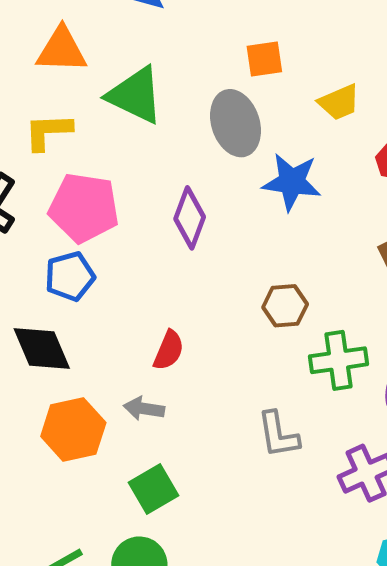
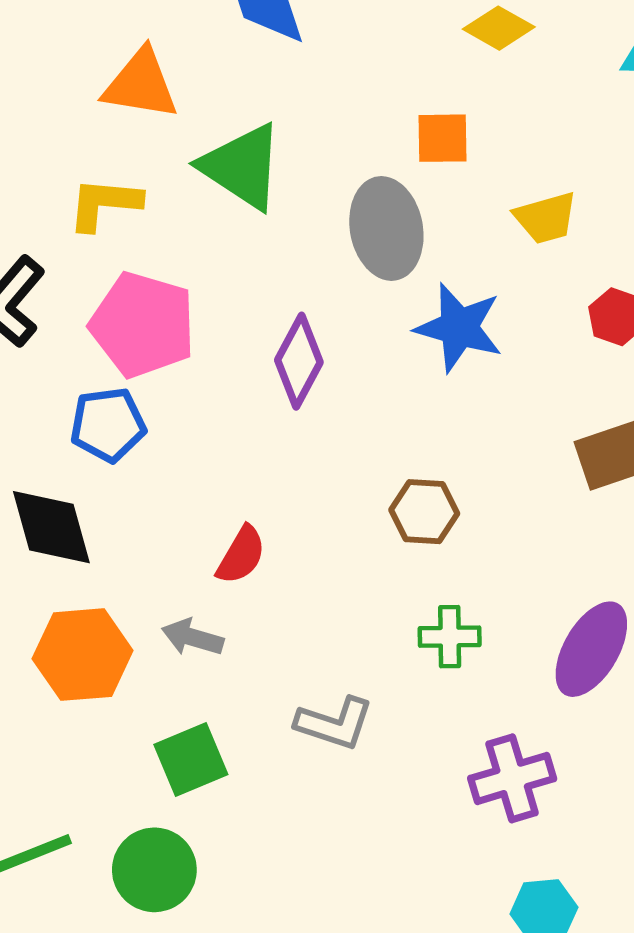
green cross: (338, 360) -> (450, 637), moved, size x0.7
gray L-shape: (278, 435) -> (334, 723), moved, turned -70

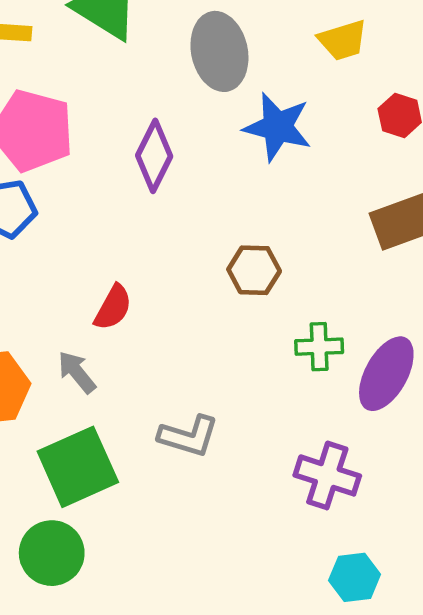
gray arrow: (192, 637) -> (77, 372), turned 36
green cross: (450, 637) -> (319, 347), moved
green square: (191, 760) -> (78, 467), size x1.4
purple cross: (512, 778) -> (327, 475), turned 36

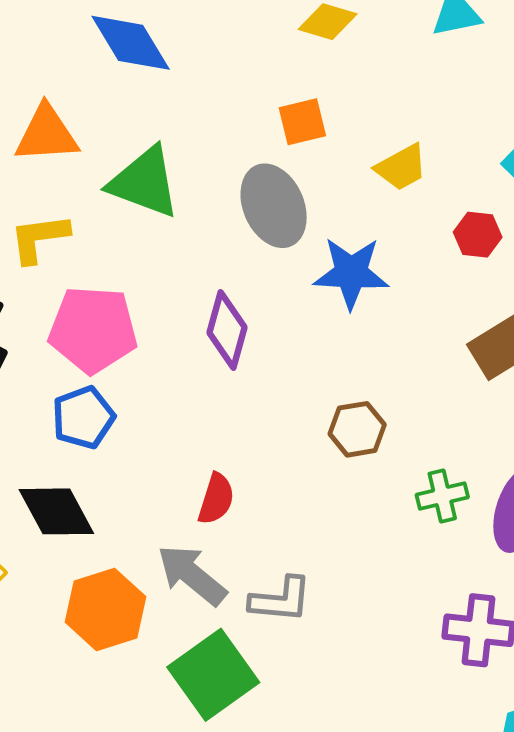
gray arrow: (77, 372) -> (192, 575), size x1.5
gray L-shape: (189, 436) -> (281, 600), moved

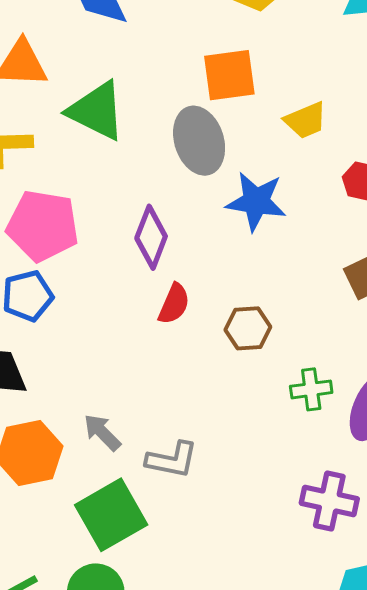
orange square: (302, 122) -> (229, 75), size x1.4
red semicircle: (216, 499) -> (174, 304), moved
gray arrow: (192, 575) -> (102, 432), size x0.7

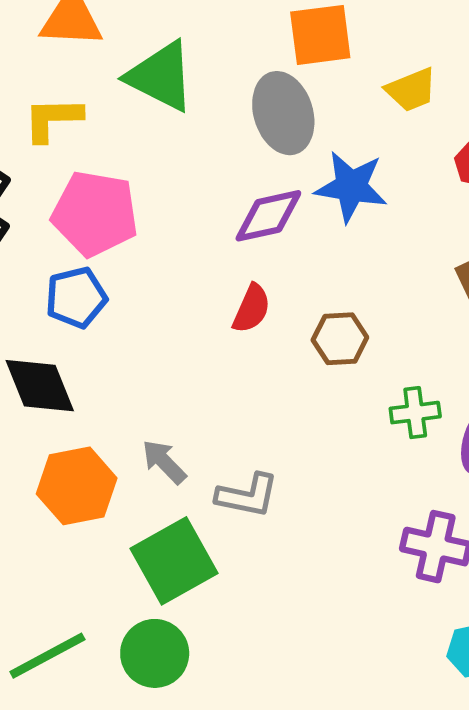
purple diamond: (151, 237) -> (268, 216), moved, turned 56

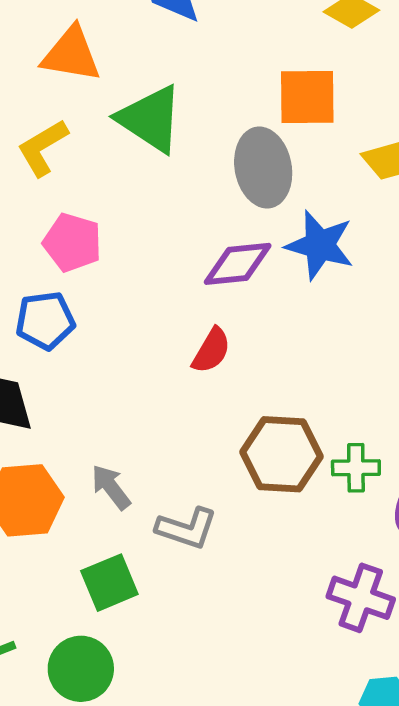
yellow L-shape: (53, 119) -> (43, 148), turned -36
pink pentagon: (95, 213) -> (72, 242), size x0.7
brown hexagon: (340, 339) -> (282, 454), moved, size x1.5
green square: (174, 561) -> (109, 583), size x0.7

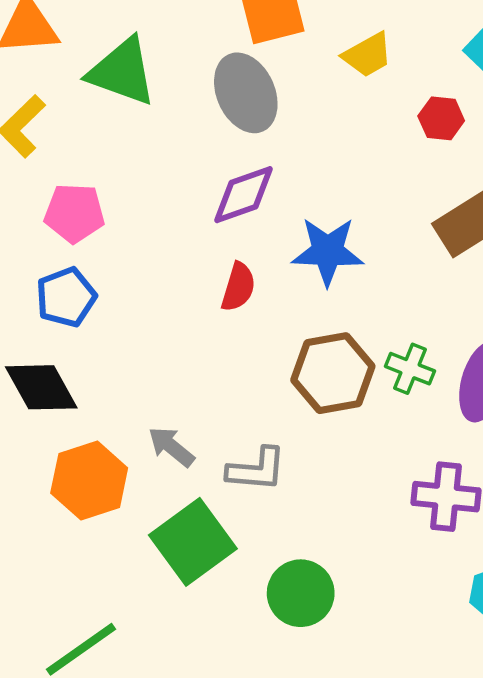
blue star: (320, 245) -> (328, 251), moved
green cross: (356, 468) -> (410, 369), turned 36
green square: (109, 583) -> (193, 542), size x1.4
green circle: (81, 669) -> (301, 593), moved

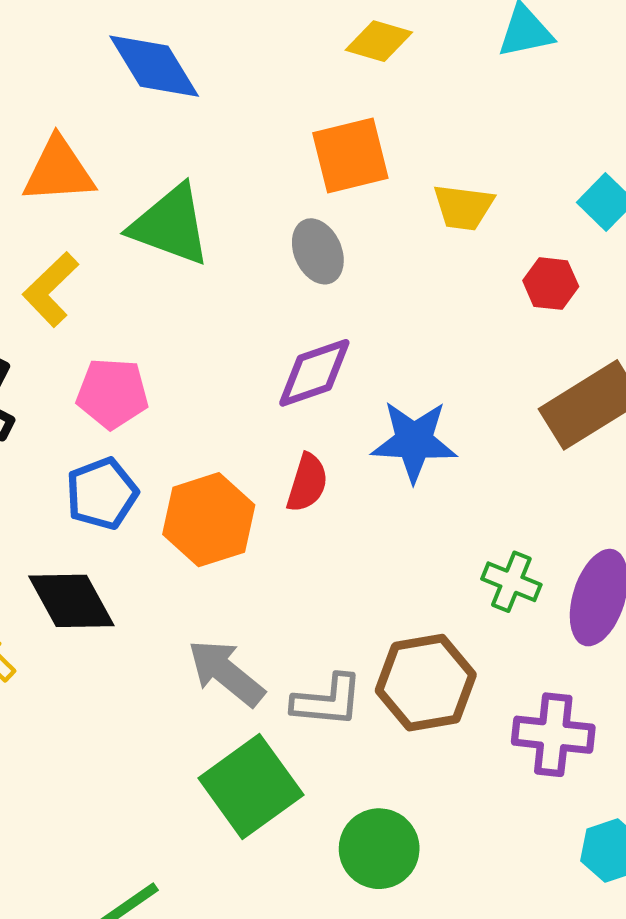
yellow trapezoid: (368, 55) -> (463, 207), turned 36
gray ellipse: (246, 93) -> (318, 251), size x0.7
brown hexagon: (333, 373) -> (426, 683), moved
gray arrow: (171, 447) -> (226, 673), size x1.4
orange hexagon: (89, 481) -> (209, 520), moved

